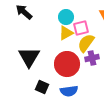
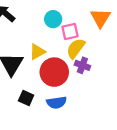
yellow triangle: (66, 33) -> (37, 52), moved
purple cross: (92, 58) -> (82, 65), turned 32

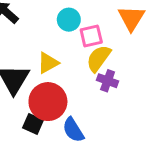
red circle: (54, 72) -> (48, 102), moved
blue semicircle: (56, 103) -> (73, 130), turned 66

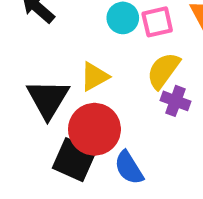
pink square: (91, 36) -> (157, 22), moved
black square: (33, 124) -> (74, 160), size x1.5

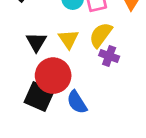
yellow triangle: (94, 77) -> (68, 39), moved, turned -35
black triangle: (48, 99) -> (36, 42), moved, size x0.7

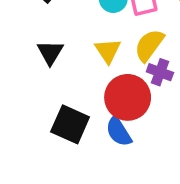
black triangle: (36, 42) -> (50, 52), moved
red circle: (53, 76) -> (128, 97), moved

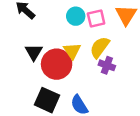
red circle: (128, 97) -> (57, 64), moved

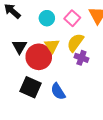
cyan circle: (76, 16) -> (47, 18), moved
pink square: (96, 19) -> (72, 18), turned -35

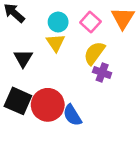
yellow triangle: (52, 46) -> (56, 43), moved
red circle: (39, 57) -> (48, 105), moved
black square: (31, 87) -> (18, 101), moved

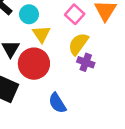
cyan circle: (58, 22) -> (29, 14), moved
red circle: (48, 105) -> (34, 64), moved

